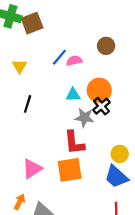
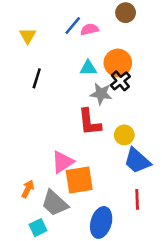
yellow circle: (120, 154) -> (124, 135), moved
pink triangle: (32, 169) -> (62, 162), moved
orange square: (70, 170) -> (79, 180), moved

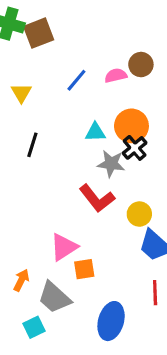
pink semicircle: (89, 29) -> (116, 76), moved
red L-shape: (89, 122) -> (97, 198), turned -32
orange square: (79, 180) -> (84, 269), size x0.6

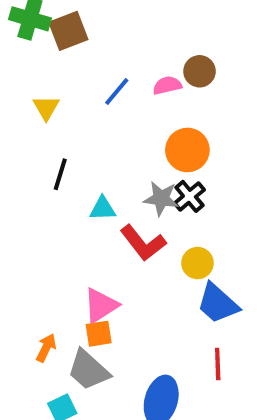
cyan triangle: (95, 132) -> (103, 209), moved
black cross: (135, 148) -> (189, 196), moved
orange square: (84, 269) -> (99, 334), moved

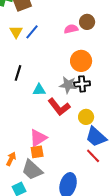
blue line: (117, 91) -> (32, 32), moved
yellow triangle: (46, 108) -> (16, 32), moved
black cross: (189, 196) -> (82, 84), turned 35
red line: (218, 364) -> (93, 156), moved, turned -42

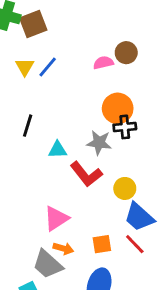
black cross: (82, 84) -> (125, 127), moved
orange square: (37, 152) -> (102, 244), moved
orange arrow: (11, 159) -> (63, 248), moved, turned 80

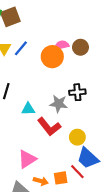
brown circle: (126, 53) -> (80, 47), moved
orange circle: (118, 108) -> (52, 57), moved
red line: (135, 244) -> (77, 172), moved
orange arrow: (63, 248) -> (41, 181), moved

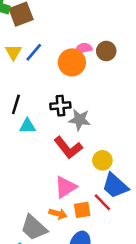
black cross: (77, 92) -> (60, 106), moved
cyan triangle: (28, 109) -> (27, 126), moved
pink triangle: (27, 159) -> (66, 187), moved

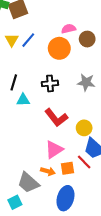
pink semicircle: (83, 48) -> (69, 29), moved
gray star: (80, 120) -> (86, 82), moved

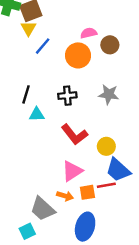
yellow triangle: (12, 40) -> (28, 28), moved
red line: (84, 162) -> (106, 185), turned -56

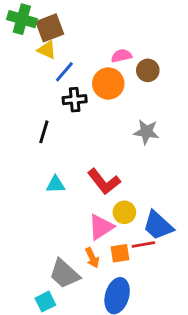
yellow triangle: (28, 28) -> (47, 50), turned -35
black cross: (67, 96) -> (75, 100), moved
cyan triangle: (37, 114) -> (56, 184), moved
yellow circle: (106, 146) -> (124, 212), moved
orange arrow: (65, 196) -> (92, 258), turned 49

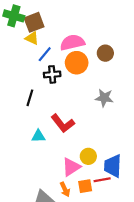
pink semicircle: (121, 56) -> (72, 42), moved, size x1.6
red L-shape: (104, 182) -> (63, 123), moved
blue trapezoid: (158, 225) -> (113, 166), turned 50

